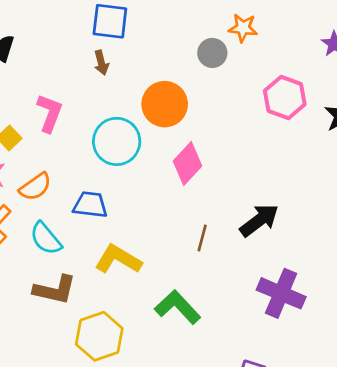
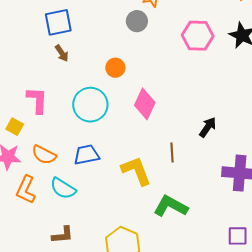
orange circle: (165, 104) -> (115, 68), size x0.6
orange semicircle: (35, 187) -> (44, 155), turned 80
black arrow: (259, 220) -> (208, 127), size x0.7
yellow L-shape: (118, 259) -> (136, 171), moved, turned 56
brown L-shape: (55, 290) -> (63, 235), moved, size x0.7

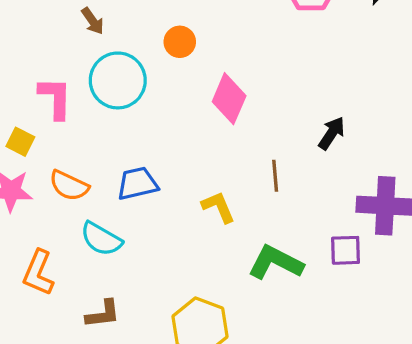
cyan circle: (90, 105) -> (118, 80), moved
yellow L-shape: (136, 171) -> (218, 207), size x0.7
orange L-shape: (26, 190) -> (38, 273), moved
purple square: (238, 236) -> (346, 250), moved

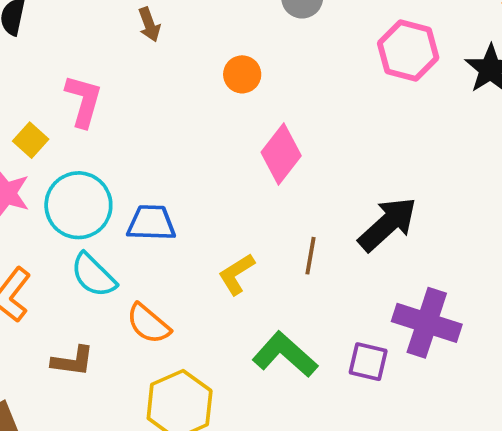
cyan circle: (118, 80) -> (78, 205), moved
black arrow: (332, 133) -> (388, 224), size x1.6
orange semicircle: (69, 186) -> (148, 324), moved
yellow L-shape: (218, 207) -> (236, 274), turned -114

